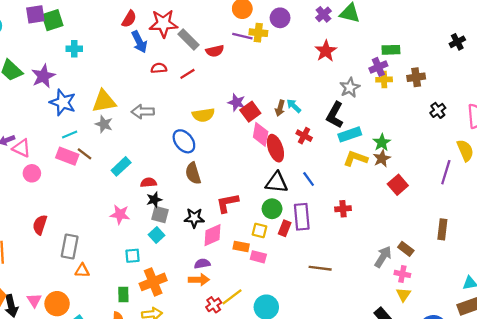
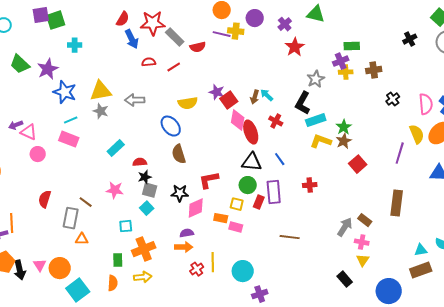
purple cross: (323, 14) -> (285, 24), moved
brown line: (84, 154) -> (86, 202), moved
brown rectangle: (442, 229) -> (397, 203), size x1.4
yellow line: (232, 297) -> (213, 262), turned -54

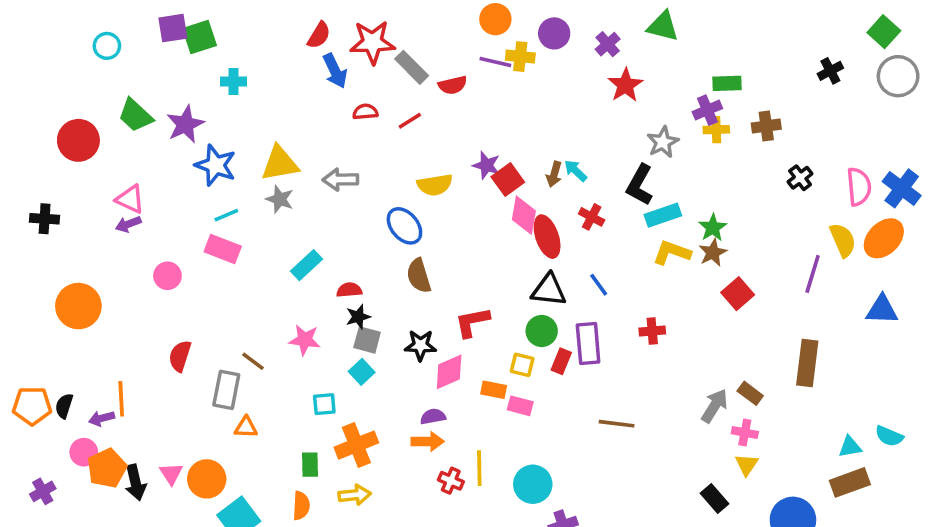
pink triangle: (29, 132) -> (130, 199), moved
red cross: (197, 269) -> (451, 481), turned -32

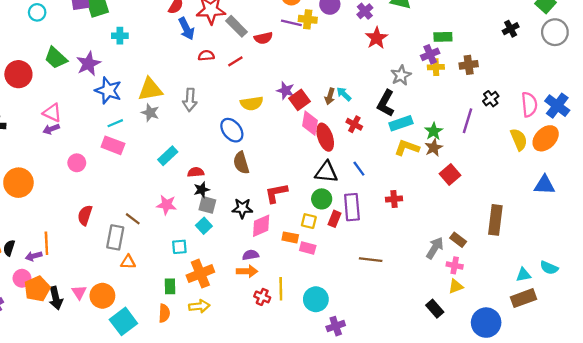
gray arrow: (340, 180) -> (190, 100), turned -85
purple line: (813, 274) -> (467, 121), moved
yellow triangle: (747, 465) -> (456, 286), turned 35

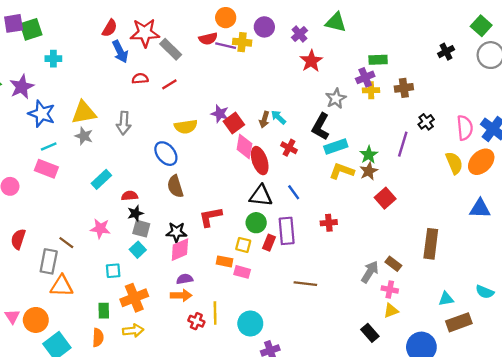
red semicircle: (263, 38) -> (208, 39), moved
pink diamond: (261, 226) -> (180, 250), moved
orange triangle: (128, 262) -> (62, 286), size x1.5
cyan triangle: (523, 275) -> (446, 299), moved

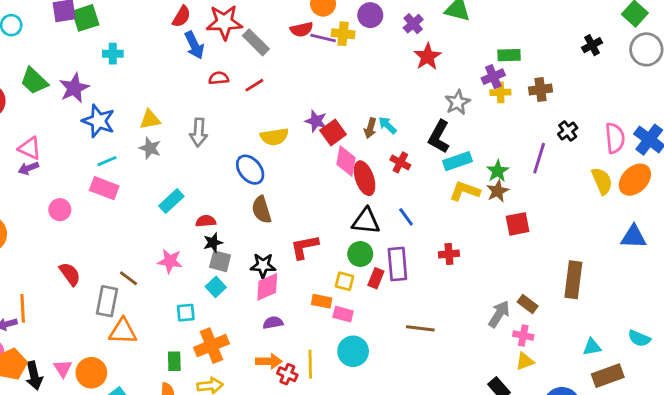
yellow triangle: (84, 113) -> (150, 120), size x0.7
red square: (385, 198) -> (518, 224), turned 30
red semicircle: (18, 239) -> (70, 274), turned 126
orange arrow: (181, 295) -> (269, 361), moved
cyan circle: (250, 324) -> (353, 351), moved

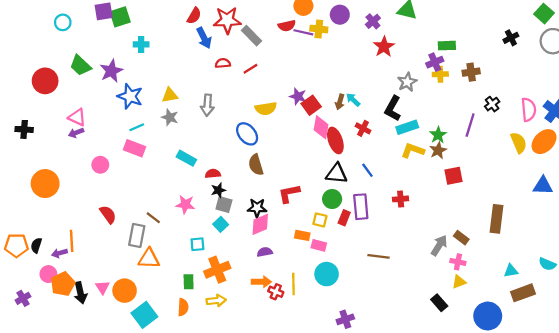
cyan rectangle: (171, 201) -> (186, 158), turned 72

